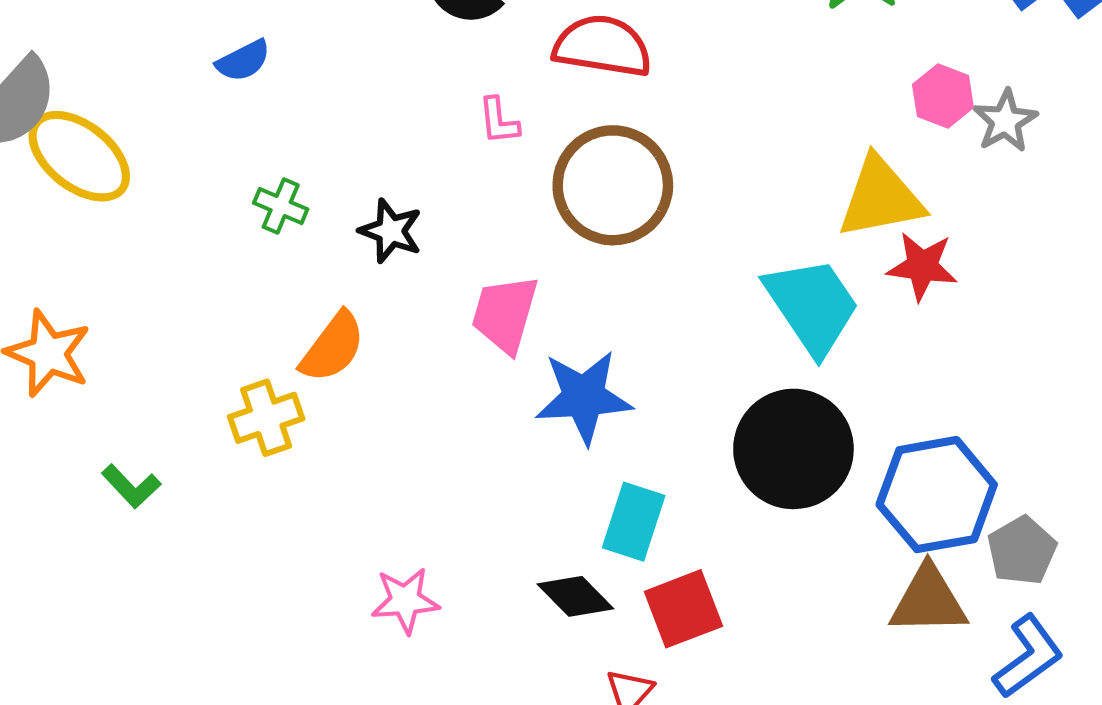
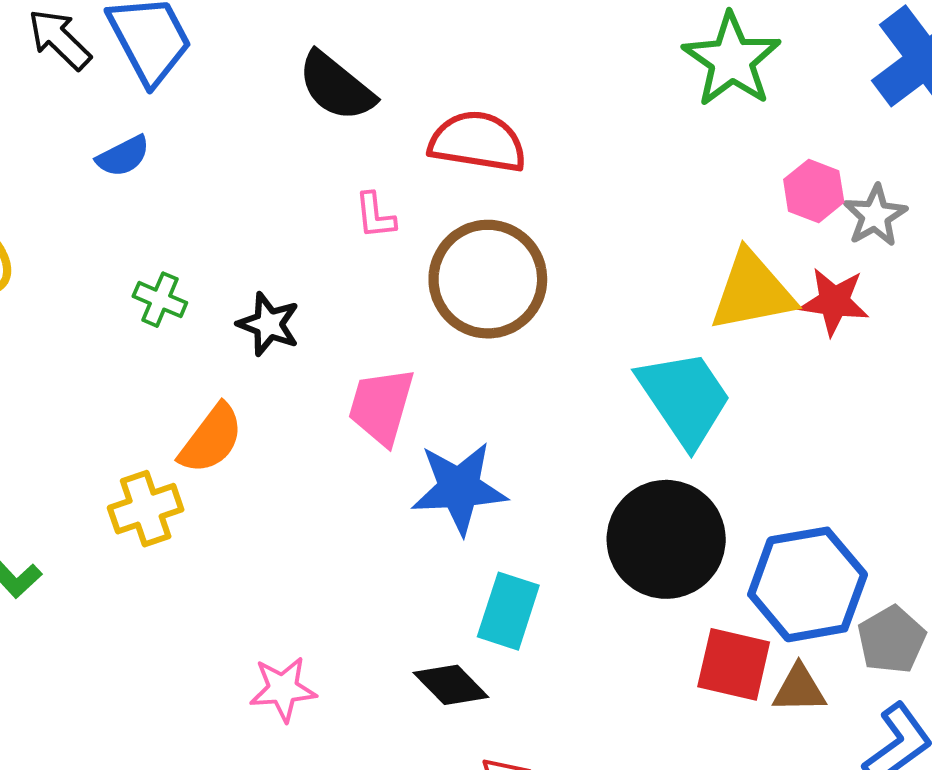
red star: (922, 266) -> (834, 302), moved
brown triangle: (928, 600) -> (799, 689), size x0.7
red square: (683, 609) -> (734, 664), moved, turned 34

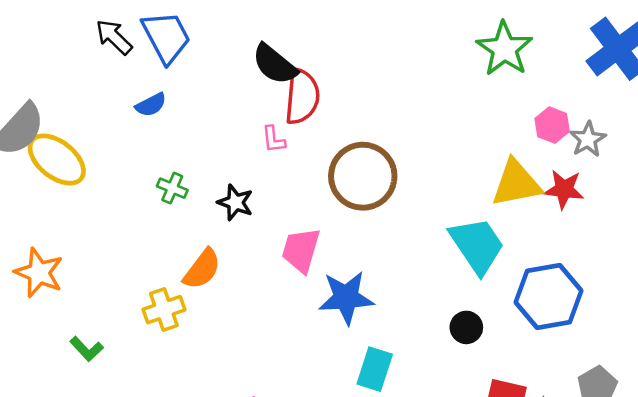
red semicircle: (478, 142) -> (302, 96), moved, turned 86
pink L-shape: (375, 216) -> (273, 139), moved
black circle: (666, 539) -> (466, 327), size x0.5
blue hexagon: (808, 584) -> (549, 296), moved

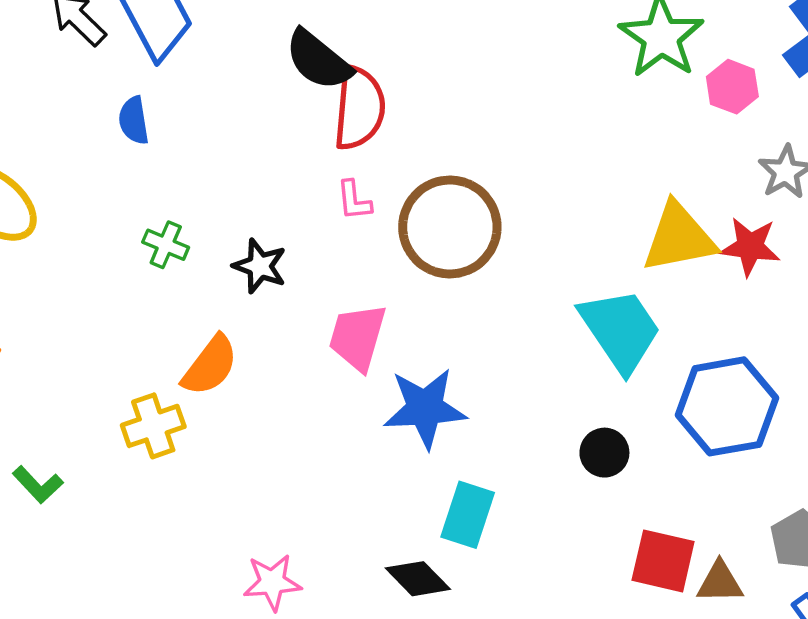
blue semicircle: (151, 105) -> (134, 120), turned 108
pink hexagon: (552, 125) -> (732, 87), moved
pink L-shape: (273, 139) -> (354, 200), moved

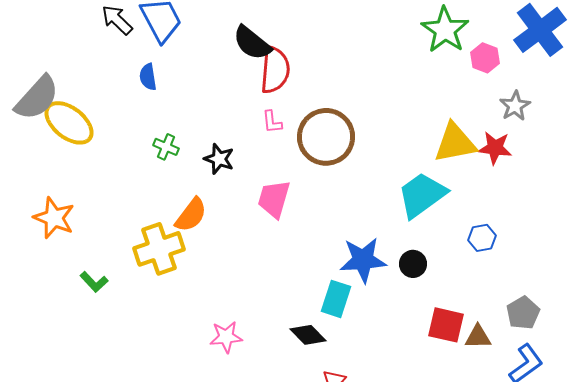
cyan trapezoid: (620, 330) -> (422, 195), turned -92
blue hexagon: (727, 406) -> (482, 238), size x0.5
blue star: (425, 408) -> (363, 260), moved
yellow cross: (153, 426) -> (159, 249), size x1.4

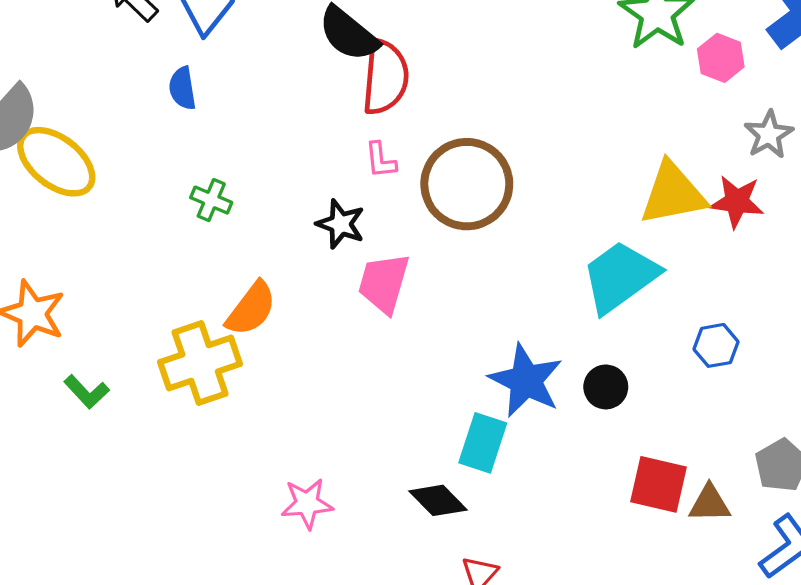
black star: (219, 159) -> (341, 224), moved
blue star: (363, 260) -> (526, 381), turned 30
green L-shape: (94, 282) -> (87, 392), moved

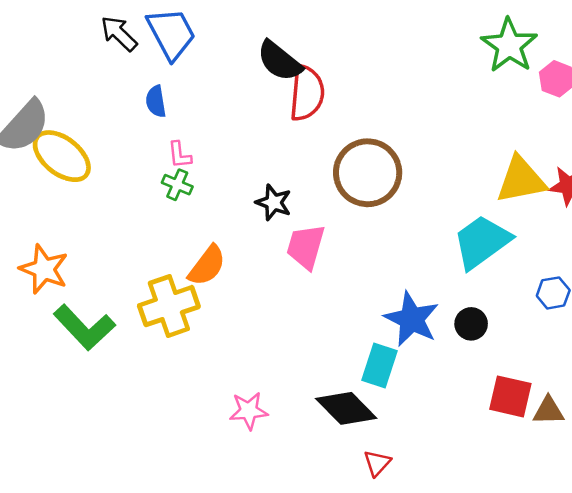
pink L-shape: (381, 160) -> (180, 155), moved
green L-shape: (87, 392) -> (84, 327), size x1.8
black diamond: (438, 500) -> (346, 408), size x1.4

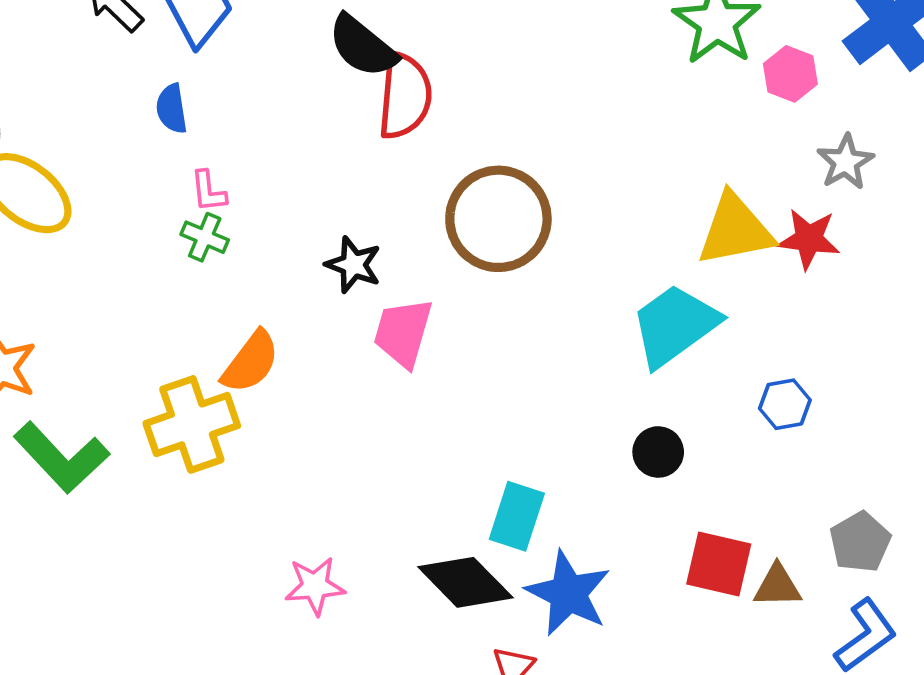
blue star: (412, 319) -> (568, 593), moved

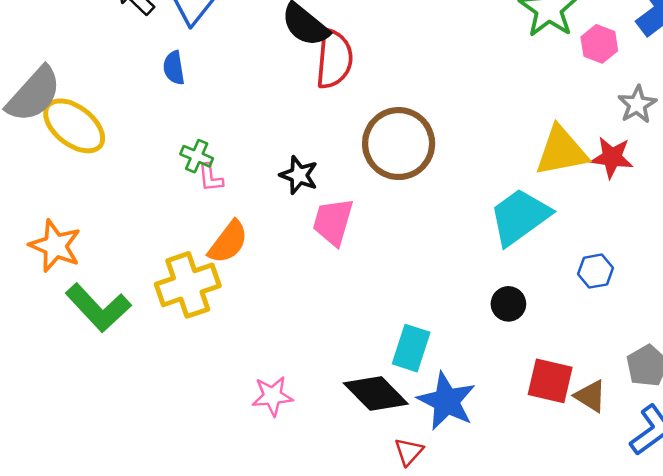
pink L-shape: (208, 191) -> (210, 178), moved
brown triangle: (777, 586) -> (590, 396), turned 33

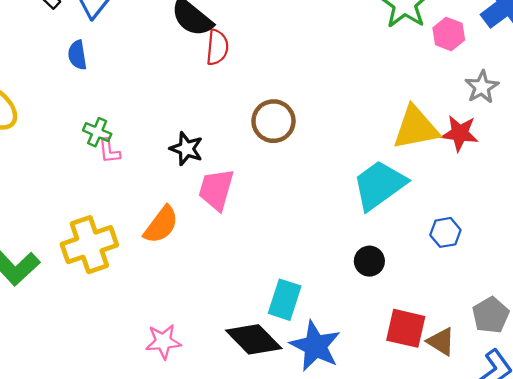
red semicircle: (334, 59) -> (217, 47), size x0.7
brown circle: (399, 144) -> (273, 121), size x0.7
orange semicircle: (228, 242) -> (161, 225), moved

